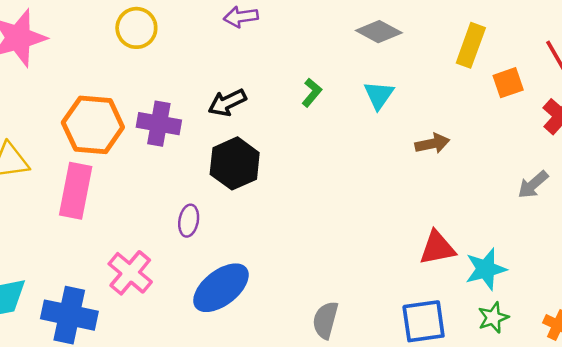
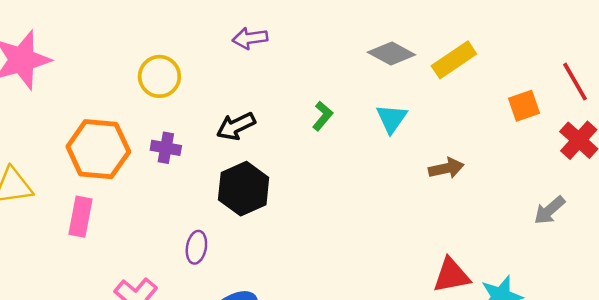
yellow circle: (136, 28) -> (159, 76), moved
yellow rectangle: (471, 45) -> (454, 60), moved, turned 36
purple cross: (159, 124) -> (166, 148), size x0.7
pink rectangle: (76, 191) -> (80, 217), size x0.7

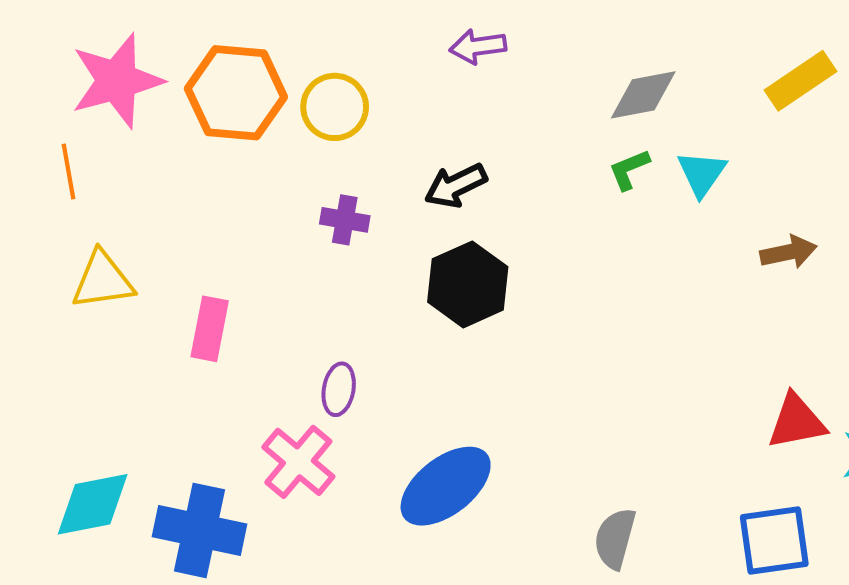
gray diamond: (391, 54) -> (643, 95), moved, turned -39
green L-shape: (323, 116) -> (629, 169), moved, turned -152
orange hexagon: (98, 149) -> (236, 93), moved
purple ellipse: (196, 247) -> (339, 389), moved

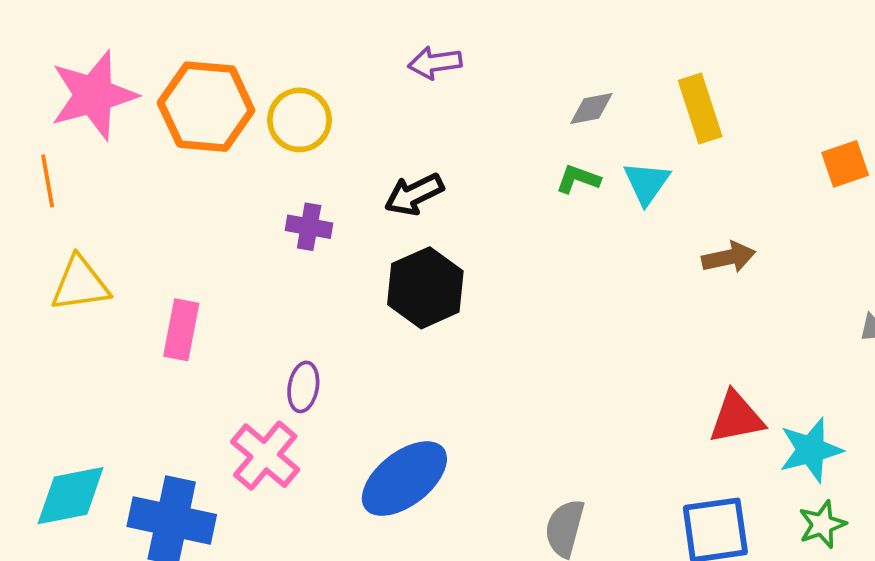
yellow rectangle: (801, 81) -> (700, 108), moved, turned -74
gray diamond: (643, 95) -> (591, 108), size x0.7
green L-shape: (629, 169) -> (578, 179), turned 42

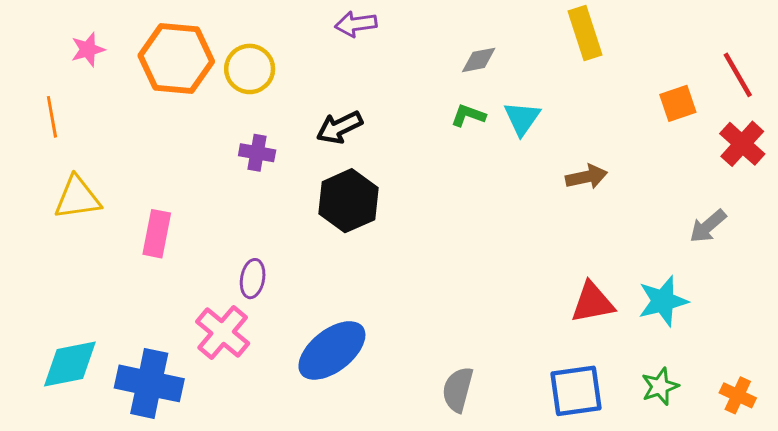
pink star: (93, 95) -> (88, 49), size x0.5
yellow rectangle: (700, 108) -> (585, 33), moved
cyan star: (811, 450) -> (663, 301), moved

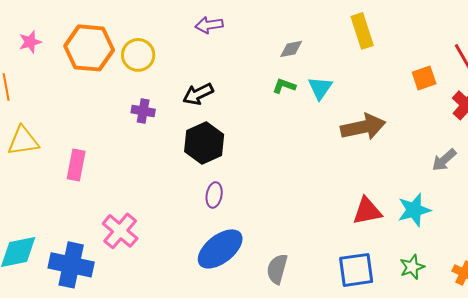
brown arrow: (587, 177) -> (363, 127), size x1.6
purple ellipse: (253, 279) -> (214, 195), moved
blue ellipse: (332, 350) -> (220, 249), moved

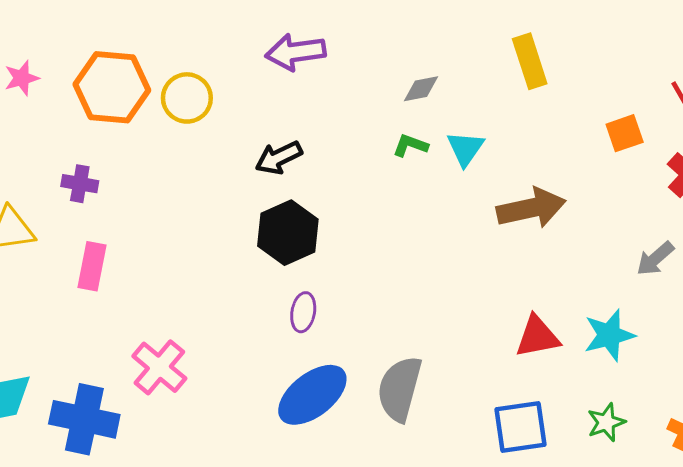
purple arrow: (209, 25) -> (296, 52), size x1.4
purple cross: (143, 111) -> (80, 184), moved
gray semicircle: (277, 269) -> (400, 389), moved, size x1.4

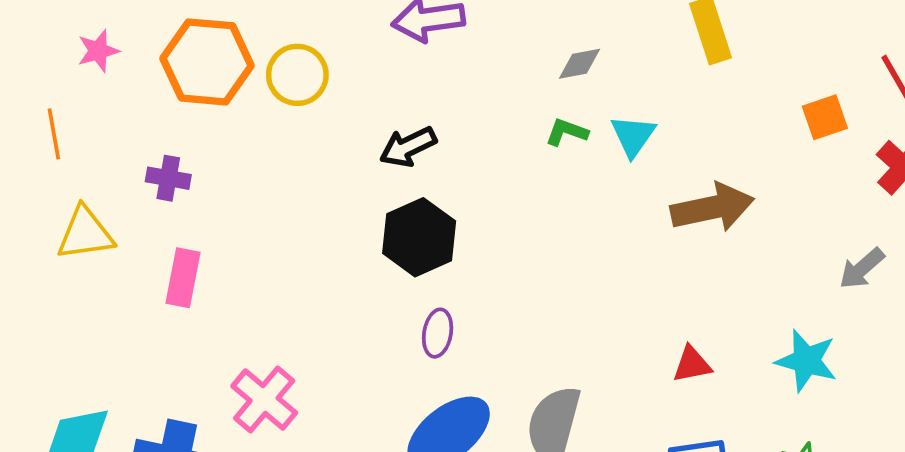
cyan star: (609, 335) -> (806, 361), turned 30
red triangle: (537, 337) -> (692, 364), moved, size x0.7

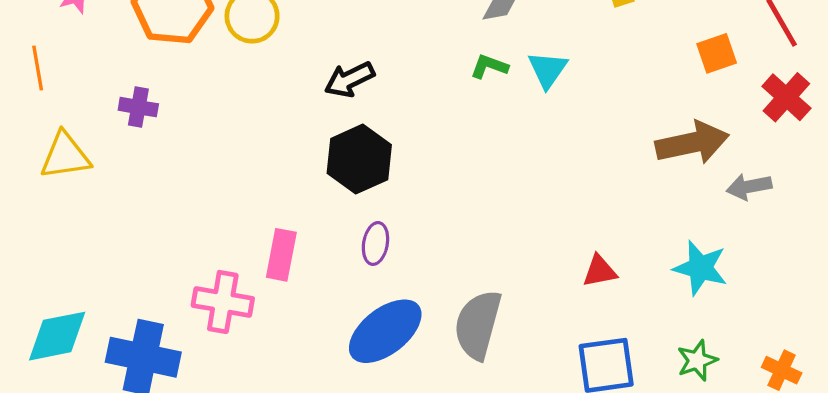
brown arrow: (712, 208) -> (692, 143), moved
gray arrow: (862, 269) -> (749, 187), turned 30
pink rectangle: (183, 278) -> (281, 255), moved
pink cross: (264, 399) -> (223, 302), turned -30

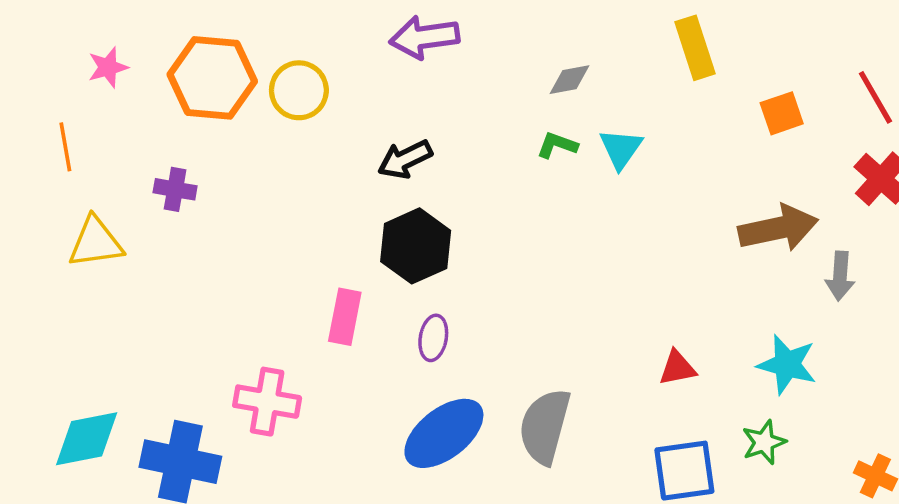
orange square: (717, 53) -> (782, 113), moved
gray arrow: (749, 187) -> (840, 276), turned -75
pink rectangle: (281, 255) -> (345, 317), moved
green star: (697, 360) -> (764, 442), moved

